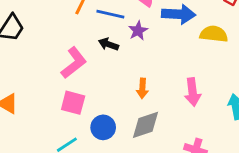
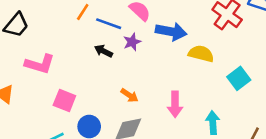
pink L-shape: (74, 63) -> (40, 64), moved, turned 48
orange arrow: (142, 88) -> (129, 95), turned -66

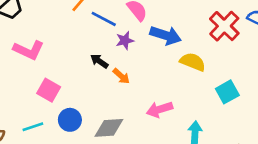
black arrow: (103, 51) -> (99, 61), moved
orange arrow: (129, 95) -> (121, 76), moved
pink arrow: (175, 104) -> (159, 109), turned 65

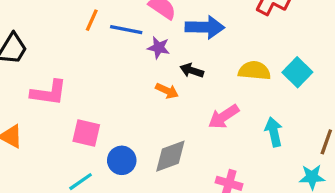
purple star: (125, 41) -> (159, 48), turned -30
black arrow: (99, 61) -> (192, 70), moved
yellow semicircle: (193, 62) -> (254, 71), moved

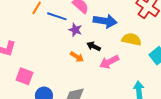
yellow semicircle: (254, 71) -> (132, 39), moved
pink arrow: (224, 117) -> (109, 62), moved

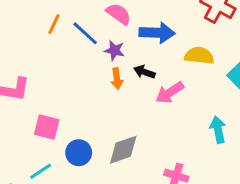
blue line: (57, 16) -> (85, 33), turned 30
orange arrow: (77, 57) -> (117, 79), moved, turned 56

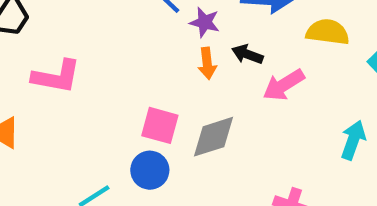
pink square: (47, 127) -> (160, 125), moved
cyan arrow: (218, 130) -> (353, 140), turned 30
gray diamond: (123, 150) -> (213, 137), moved

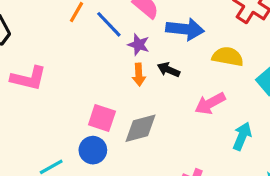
pink arrow: (284, 85) -> (210, 103), moved

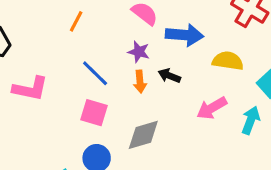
blue line: (109, 24) -> (95, 73), moved
pink square: (102, 118) -> (94, 113), moved
cyan arrow: (242, 136) -> (251, 120), moved

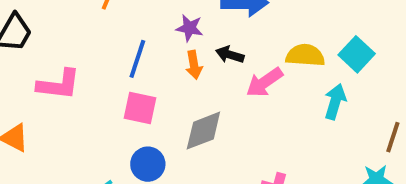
yellow semicircle: (228, 61) -> (305, 55), moved
blue line: (95, 73) -> (137, 59), turned 68
pink arrow: (212, 108) -> (264, 82), moved

